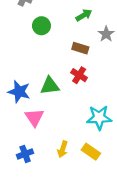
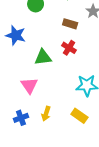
blue star: (19, 92) -> (16, 35), moved
yellow arrow: (63, 149) -> (46, 114), moved

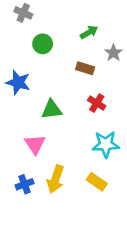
red cross: (69, 48) -> (97, 103), moved
yellow arrow: (46, 114) -> (55, 179), size x1.5

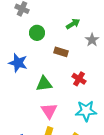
brown rectangle: (85, 68) -> (61, 52), moved
pink triangle: (35, 144) -> (49, 111), moved

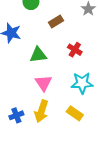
brown rectangle: (61, 52) -> (56, 21), turned -48

